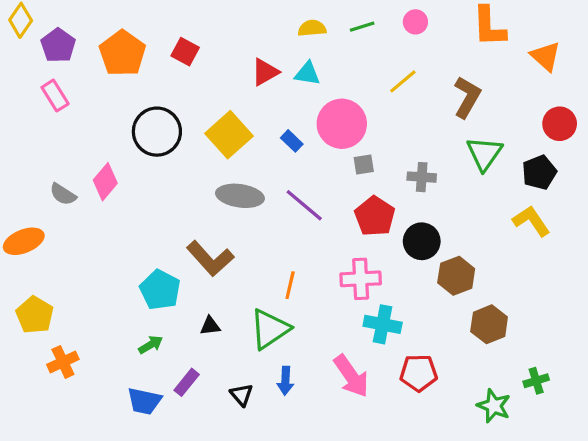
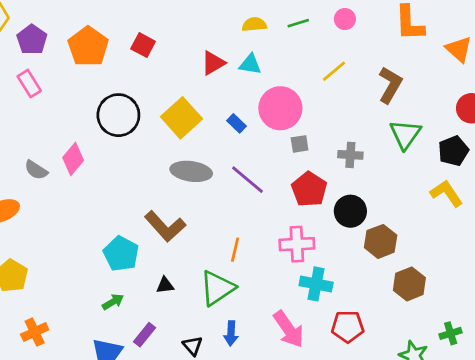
orange cross: (63, 362) -> (35, 332), moved

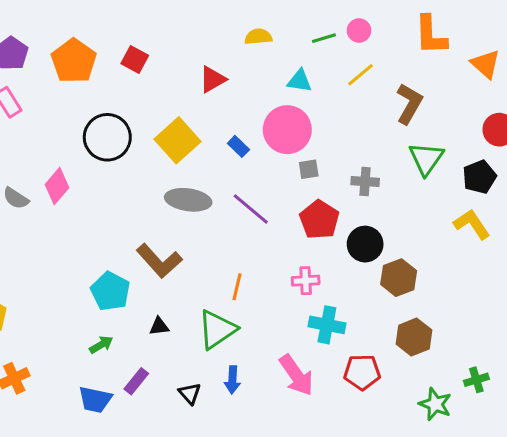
green line: (298, 23) -> (324, 38), moved
cyan triangle: (250, 64) -> (300, 81), moved
yellow line: (334, 71) -> (361, 75), moved
pink cross: (297, 244) -> (306, 281), size x0.7
brown hexagon: (409, 284) -> (414, 337), moved

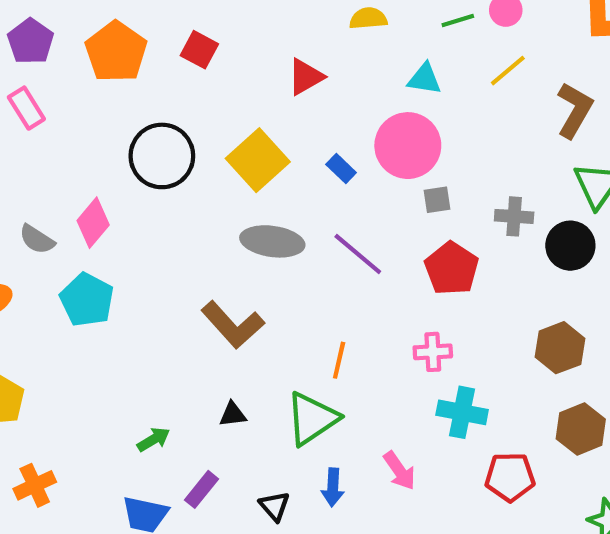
black circle: (365, 244) -> (570, 246), moved
cyan pentagon: (110, 291) -> (87, 300), moved
pink arrow: (296, 375) -> (399, 471), moved, size x0.7

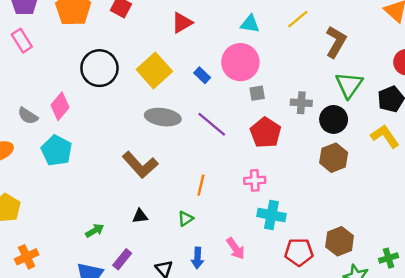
brown hexagon: (560, 348) -> (334, 158), moved
green triangle: (312, 419) -> (185, 219), size x0.5
brown hexagon: (581, 429) -> (340, 241), moved

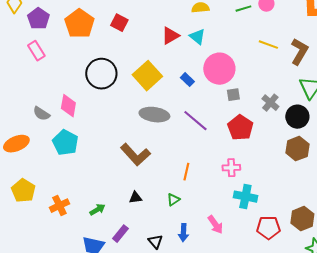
yellow line: (298, 19) -> (268, 45), moved, turned 60
cyan triangle: (250, 24) -> (197, 37), moved, turned 30
gray cross: (301, 103) -> (270, 103), turned 36
pink diamond: (60, 106) -> (68, 106), turned -30
orange cross: (27, 257) -> (59, 206), moved

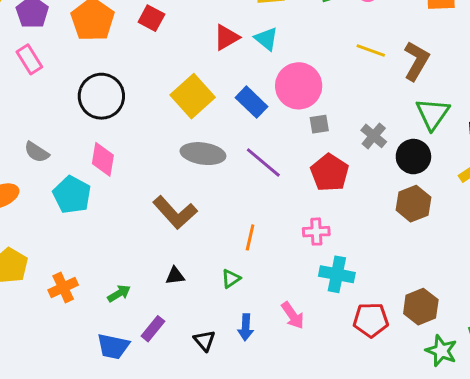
black circle: (101, 74) -> (101, 96), moved
blue rectangle: (187, 80) -> (252, 102), size x1.5
pink diamond: (68, 106) -> (103, 159), moved

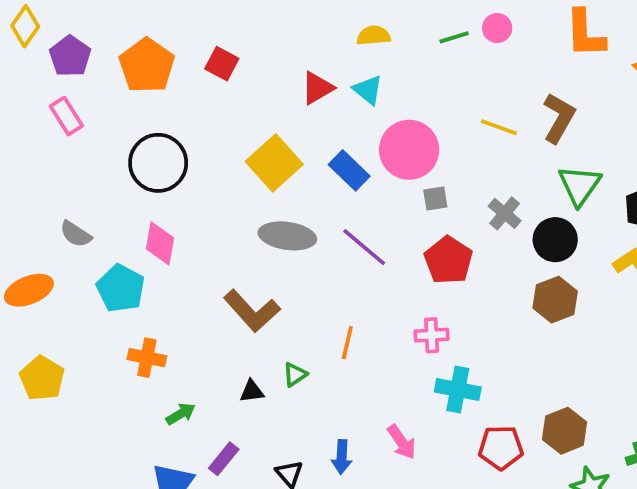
yellow line: (371, 51) -> (499, 127), moved
green triangle: (231, 279) -> (295, 374), moved
orange cross: (63, 288) -> (147, 358), moved, turned 36

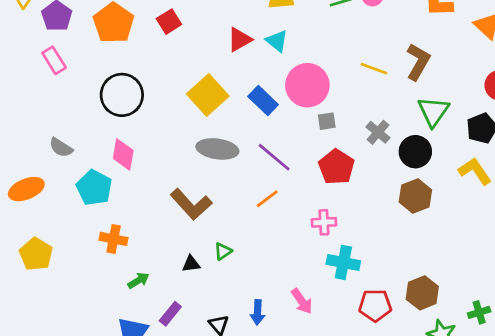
red square: (222, 64) -> (169, 22), turned 30
orange line: (347, 343) -> (267, 199), moved, turned 40

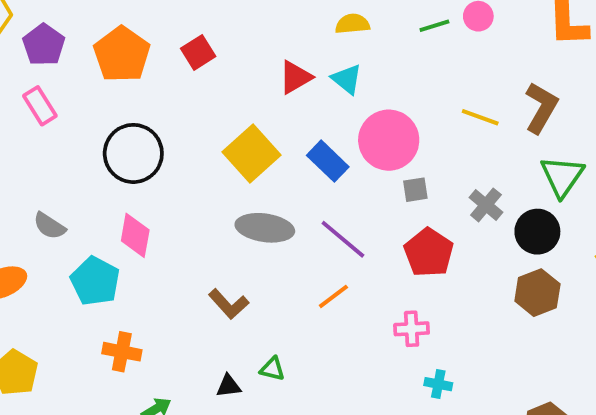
brown L-shape: (191, 204) -> (229, 304), size x0.7
green triangle: (223, 251) -> (272, 369), turned 48
cyan cross: (343, 262) -> (438, 384), size x0.6

